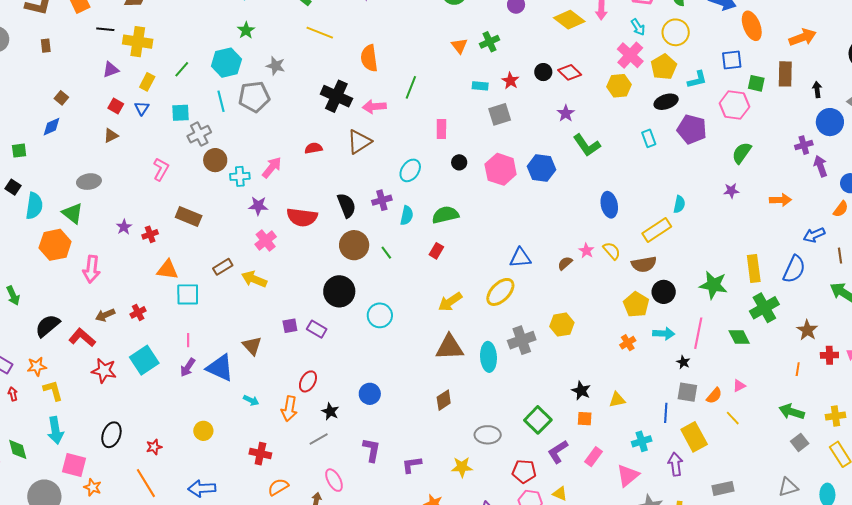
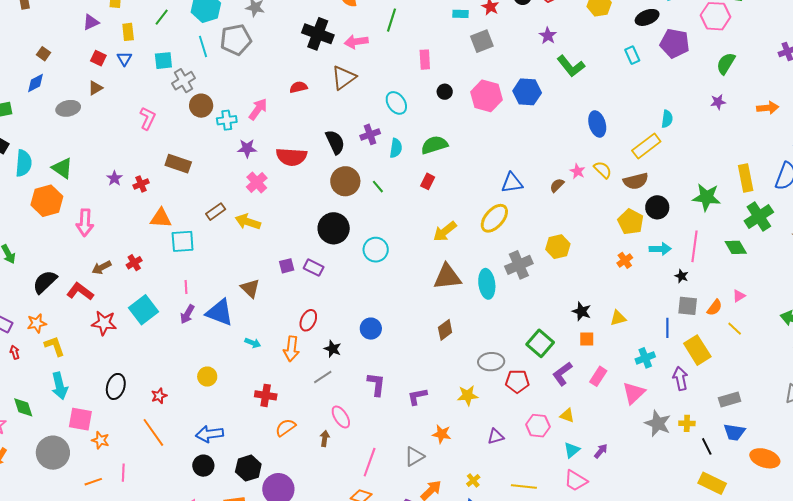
yellow rectangle: (147, 82) -> (128, 32), turned -30
cyan ellipse: (410, 170) -> (396, 103), turned -65
gray ellipse: (89, 182) -> (68, 108), moved
red pentagon: (524, 471) -> (517, 381), moved

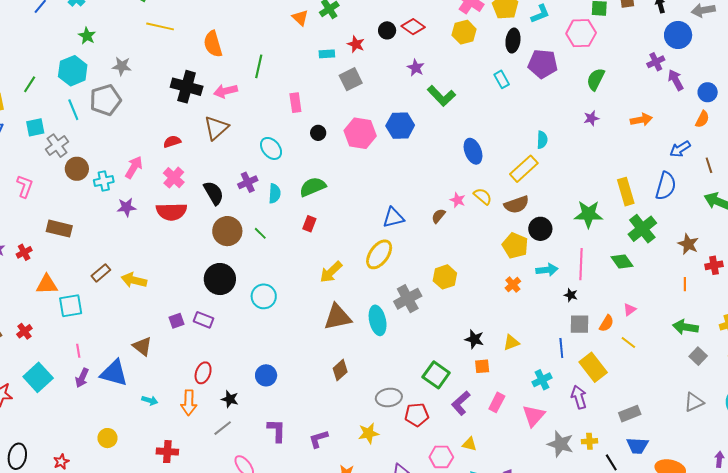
black ellipse: (647, 17) -> (513, 41), turned -55
pink cross: (257, 182) -> (174, 178), moved

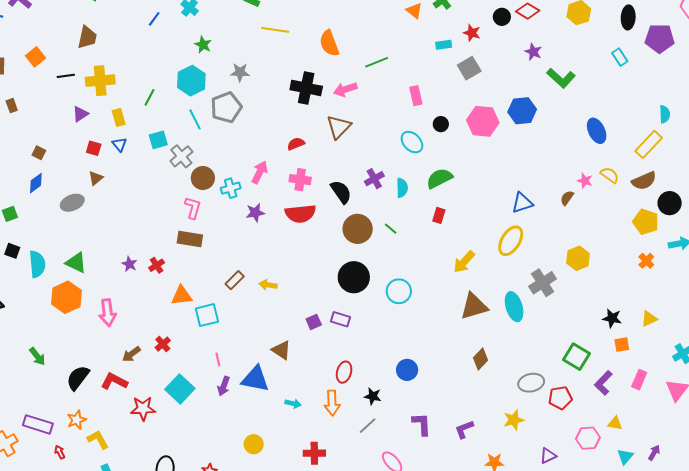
green line: (259, 66) -> (377, 62), turned 60
cyan ellipse: (271, 148) -> (412, 142), moved
pink cross: (174, 178) -> (300, 180), turned -30
pink L-shape: (25, 186) -> (193, 208), moved
yellow arrow: (134, 280) -> (268, 285), size x0.7

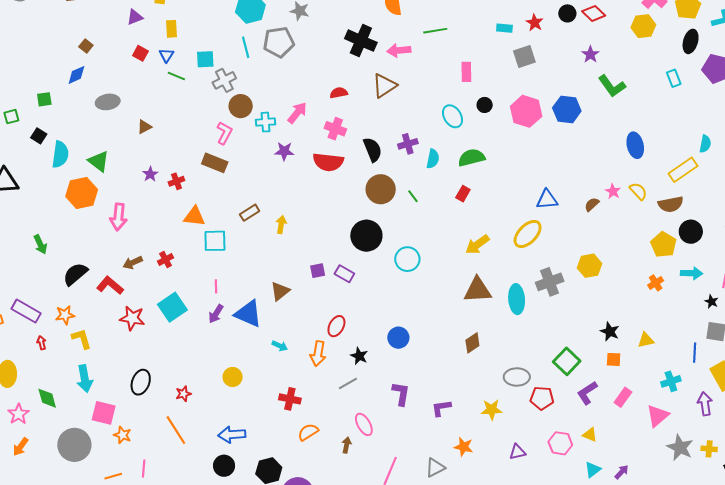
green line: (149, 97) -> (176, 76), moved, turned 72
brown triangle: (96, 178) -> (144, 127), moved
yellow arrow: (268, 285) -> (281, 225), turned 78
brown triangle: (281, 350) -> (280, 291), turned 35

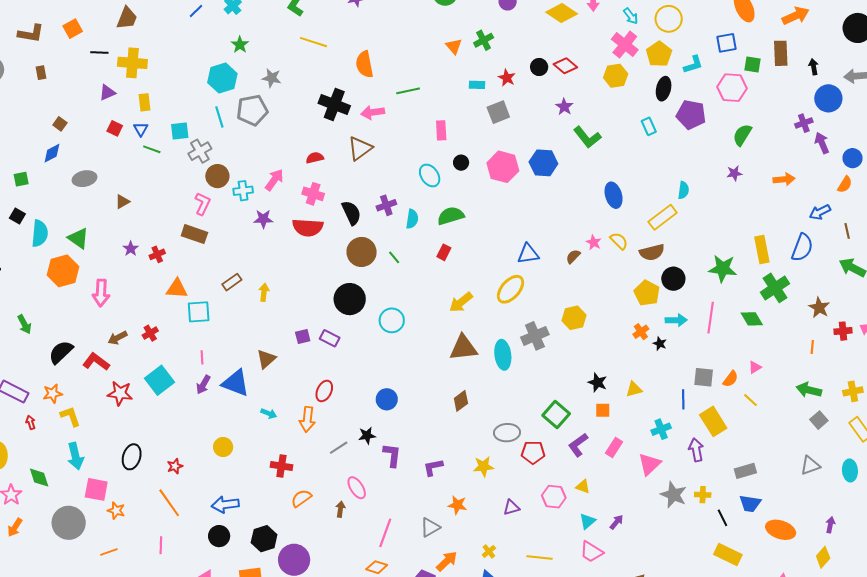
black star: (711, 302) -> (660, 344), moved
black star: (359, 356) -> (367, 435), moved, turned -30
pink line: (144, 469) -> (161, 545), moved

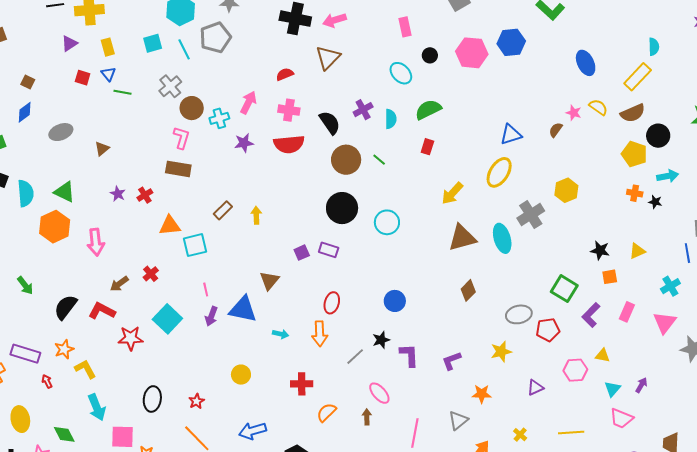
cyan square: (180, 131) -> (153, 43), moved
orange cross: (641, 332) -> (635, 193), turned -35

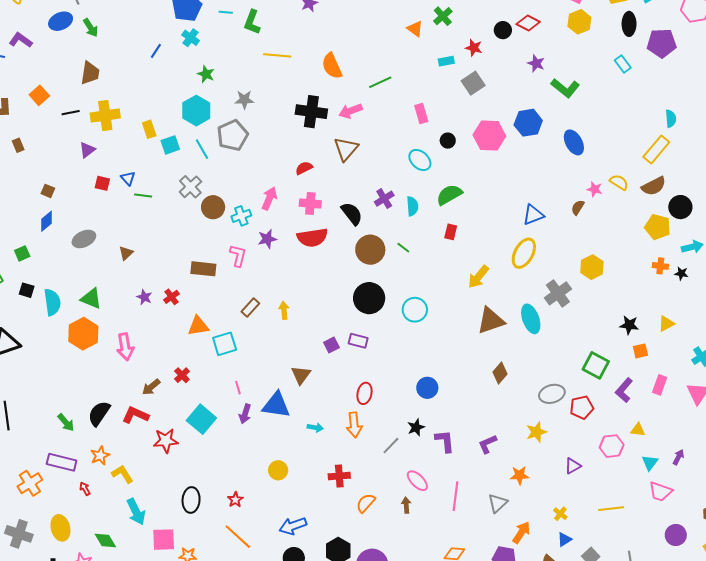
yellow rectangle: (108, 47) -> (149, 129), moved
blue ellipse: (586, 63) -> (574, 142), moved
pink L-shape: (181, 138) -> (238, 256), moved
green arrow: (25, 286) -> (66, 422), moved
pink line: (415, 433) -> (456, 496), moved

